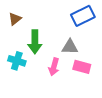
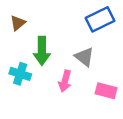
gray triangle: (70, 47) -> (84, 57), turned 36
pink rectangle: (82, 67) -> (106, 91), moved

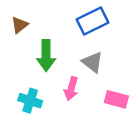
blue rectangle: (100, 19) -> (93, 21), moved
cyan cross: (20, 74) -> (30, 101), moved

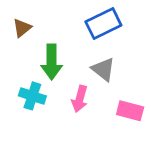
cyan cross: (30, 101) -> (32, 96), moved

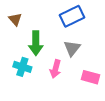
brown triangle: (22, 28) -> (15, 19), turned -32
gray triangle: (103, 69) -> (72, 48), turned 30

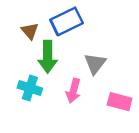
blue rectangle: (72, 16) -> (67, 21), moved
brown triangle: (15, 19) -> (30, 31), moved

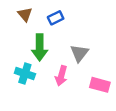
blue rectangle: (67, 21) -> (56, 18), size x0.6
brown triangle: (30, 31) -> (25, 14), moved

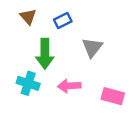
gray triangle: (79, 53) -> (92, 47), moved
pink arrow: (61, 76) -> (69, 86), turned 72

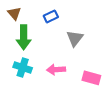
brown triangle: (28, 17) -> (14, 13), moved
green arrow: (45, 54) -> (24, 37), moved

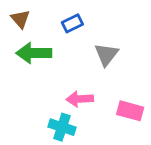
green arrow: (24, 37) -> (34, 53), turned 90
cyan cross: (23, 67) -> (62, 127), moved

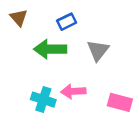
green arrow: (34, 53) -> (50, 49), moved
cyan cross: (62, 127) -> (43, 100), moved

